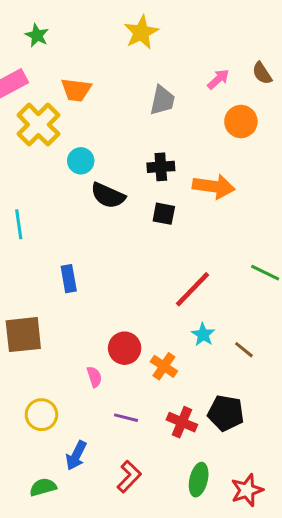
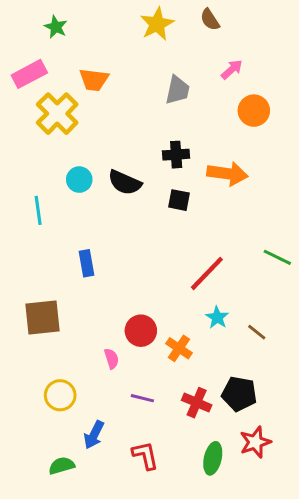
brown semicircle: (262, 73) -> (210, 20), moved
cyan circle: (81, 161) -> (79, 180), moved
red L-shape: (129, 477) -> (145, 455), turned -56
red star: (247, 490) -> (255, 442), moved

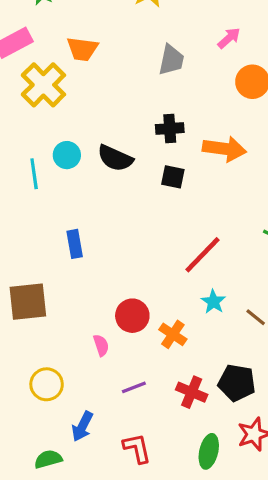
cyan line: (38, 210) -> (34, 174), moved
purple line: (142, 398) -> (134, 387), turned -35

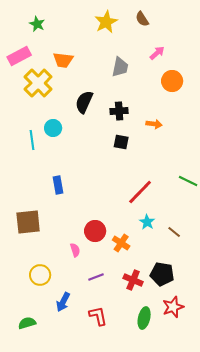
orange arrow: (224, 149) -> (154, 124), size x0.6
black semicircle: (115, 158) -> (84, 102), moved, turned 90
green semicircle: (48, 459) -> (27, 323), moved

